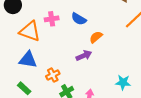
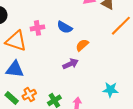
orange cross: (53, 75) -> (29, 95), moved

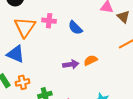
orange triangle: (16, 41) -> (25, 27), turned 30
orange semicircle: (82, 45) -> (91, 60), moved

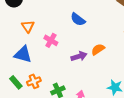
pink cross: (49, 21) -> (51, 40), moved, turned 32
orange triangle: (25, 27) -> (28, 26), size x0.6

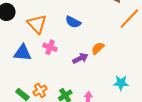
orange triangle: (28, 26) -> (37, 24), moved, size x1.5
blue triangle: (23, 54) -> (23, 53), moved

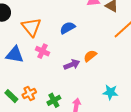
blue semicircle: (73, 22) -> (68, 28), turned 119

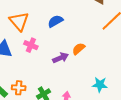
orange cross: (29, 93) -> (19, 88), turned 32

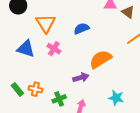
orange semicircle: (79, 49) -> (100, 59), size x1.6
purple arrow: (61, 58) -> (81, 78), moved

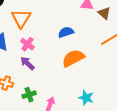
blue semicircle: (81, 29) -> (66, 32), moved
purple arrow: (81, 78) -> (27, 63), moved, turned -126

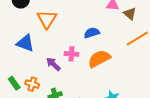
pink cross: (27, 44) -> (71, 54), moved, turned -32

